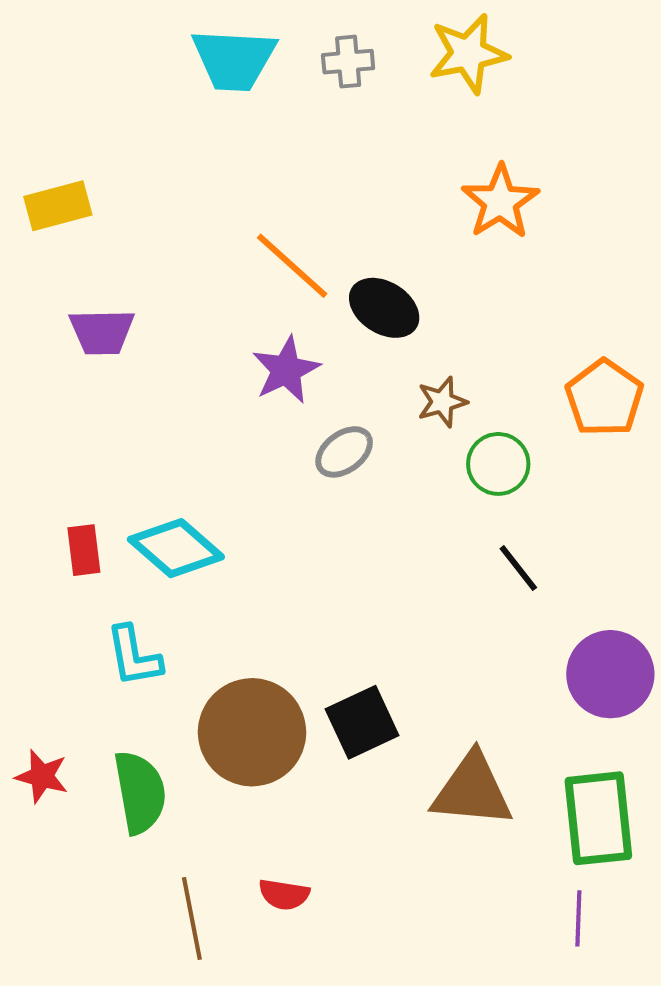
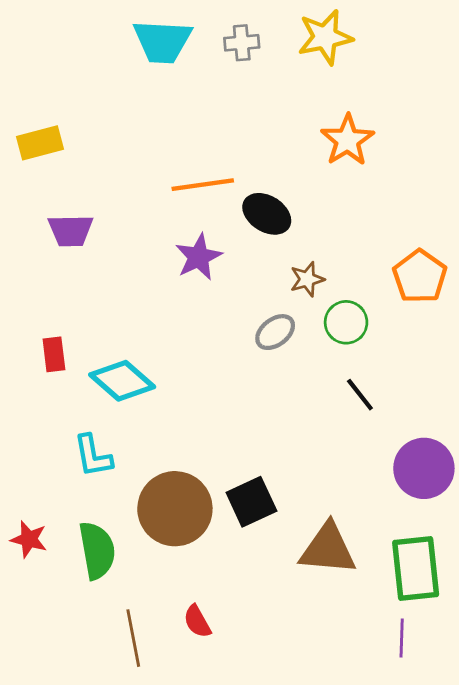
orange line: (292, 266) -> (203, 185), turned -50
gray ellipse: (344, 452) -> (275, 332), moved
red rectangle: (84, 550) -> (54, 354), moved
red semicircle: (284, 894) -> (197, 621), turned 52

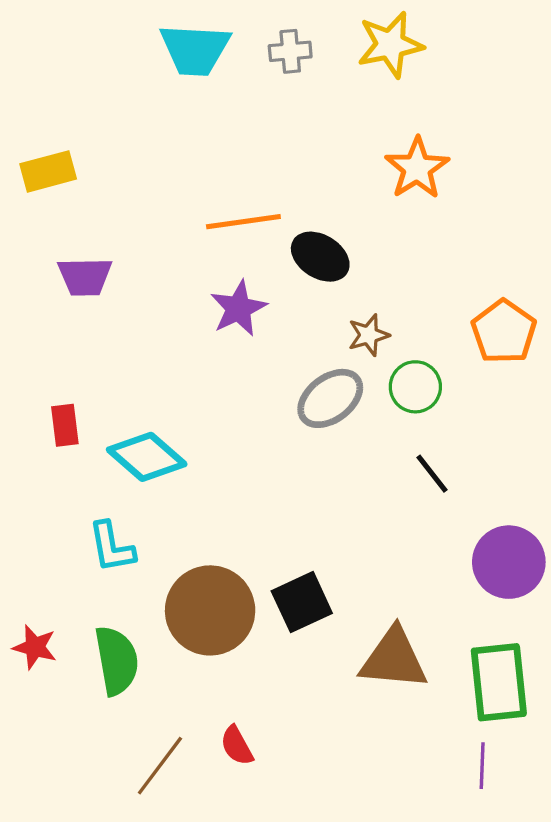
gray ellipse: (275, 332) -> (330, 398), size x1.4
brown line: (133, 638) -> (160, 766), turned 48

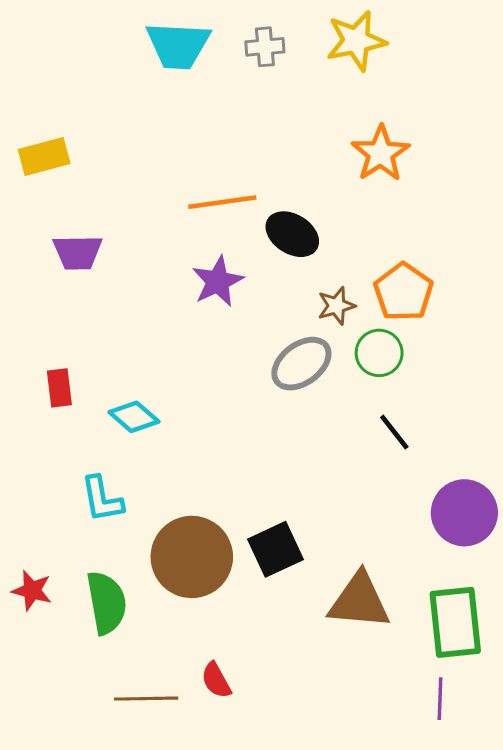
orange pentagon: (504, 332) -> (403, 292), moved
cyan diamond: (147, 457) -> (134, 417), size x0.7
brown line: (160, 766) -> (146, 699), turned 52

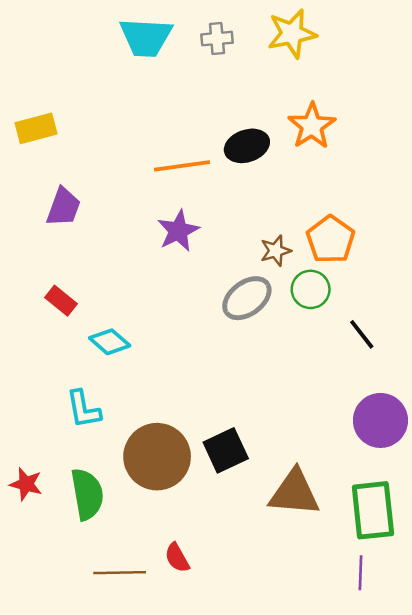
black ellipse: (292, 234) -> (247, 146), moved, turned -51
purple trapezoid: (78, 252) -> (63, 207), turned -69
red rectangle: (59, 388) -> (61, 301), moved, turned -44
black line: (394, 432) -> (362, 334), moved

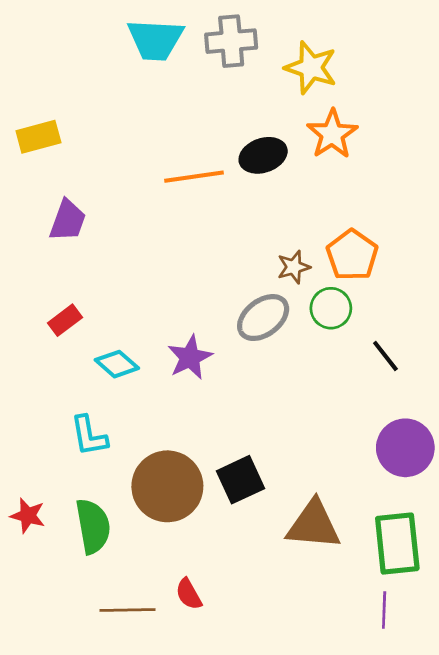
yellow star: (292, 34) -> (311, 68), moved, turned 30
gray cross: (217, 39) -> (231, 41), size x1.5
purple star: (178, 231) -> (190, 357), moved
red rectangle: (61, 301) -> (65, 320), turned -76

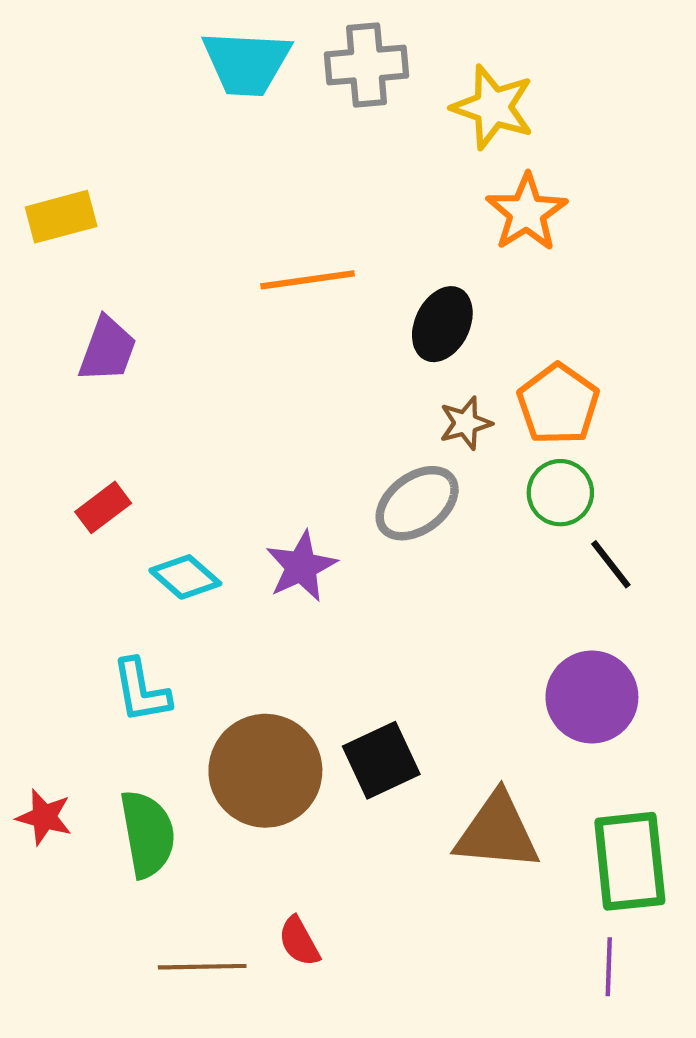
black ellipse: (263, 155) -> (442, 324), moved, turned -45
green circle: (331, 308) -> (560, 493), moved
purple circle: (405, 448) -> (592, 697), moved

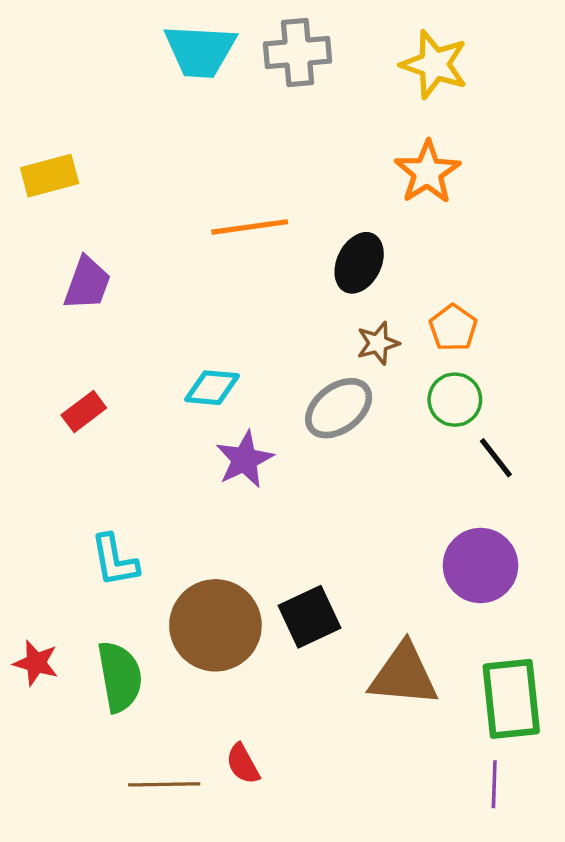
yellow star: (493, 107) -> (434, 64), moved
orange pentagon: (558, 404) -> (453, 328), size x0.7
cyan diamond: (185, 577) -> (212, 388), moved, turned -36

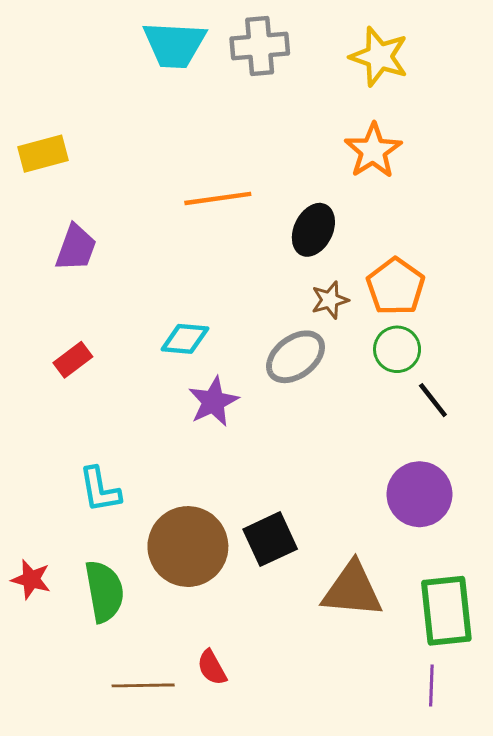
orange pentagon: (453, 328) -> (396, 287), size x1.4

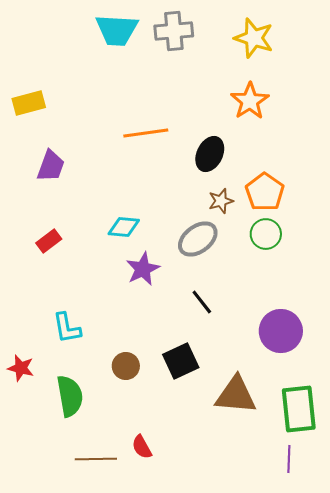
black line: (433, 400) -> (202, 302), moved
brown circle: (188, 547) -> (126, 366), size x0.5
red star: (31, 579) -> (21, 368), moved

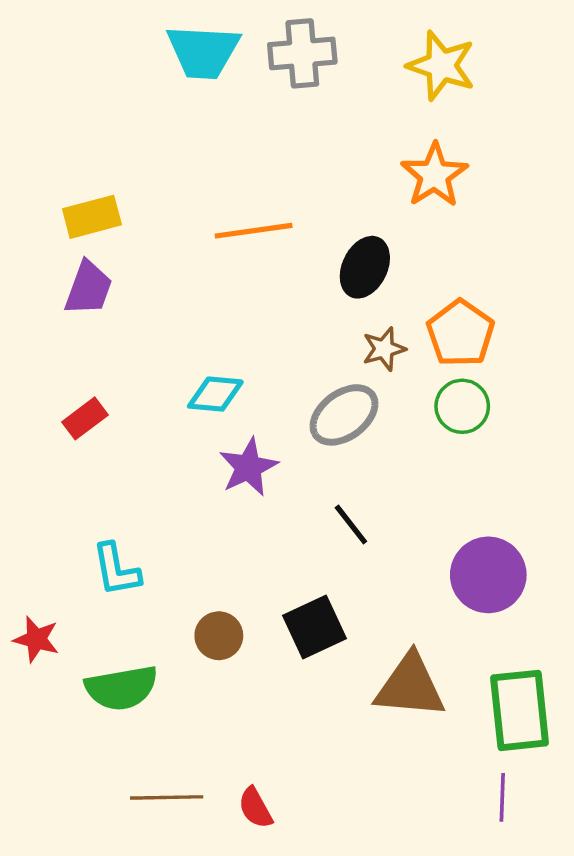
yellow rectangle: (29, 103) -> (92, 217), moved
green semicircle: (70, 396) -> (121, 688), turned 90
red semicircle: (142, 447) -> (255, 808), moved

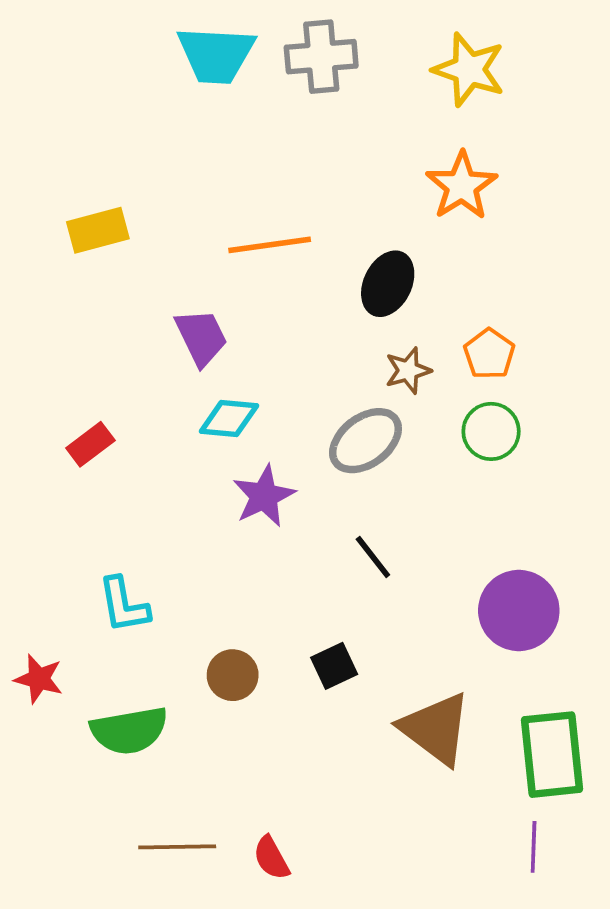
purple trapezoid: (88, 288) -> (201, 337), moved, turned -46
orange pentagon: (460, 333) -> (489, 354), size x0.7
black square: (314, 627) -> (334, 666), size x0.7
brown triangle: (410, 686) -> (436, 729), turned 32

